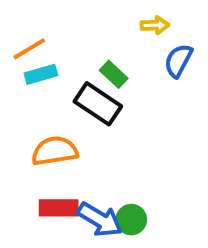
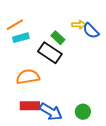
yellow arrow: (155, 25) -> (79, 25), moved
blue semicircle: (178, 61) -> (91, 31), turned -72
green circle: (131, 220) -> (83, 112), moved

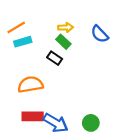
yellow arrow: (79, 25) -> (66, 27), moved
black rectangle: (50, 53) -> (55, 58), size x0.6

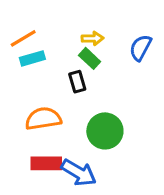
blue semicircle: (100, 34) -> (140, 48), turned 72
black rectangle: (55, 58) -> (77, 82), turned 40
green circle: (91, 123) -> (105, 131), moved, size x1.5

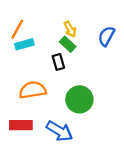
orange line: (23, 38) -> (17, 29), turned -30
yellow arrow: (93, 38) -> (70, 29), turned 63
red rectangle: (46, 163) -> (21, 125), moved

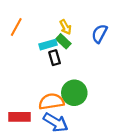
cyan rectangle: (24, 44) -> (48, 45), moved
orange semicircle: (33, 90) -> (51, 102), moved

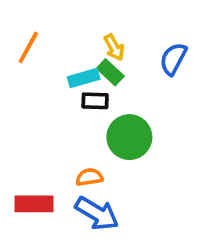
black rectangle: (55, 58) -> (95, 101), turned -72
green circle: (74, 93) -> (129, 137), moved
orange semicircle: (51, 102) -> (89, 177), size x0.6

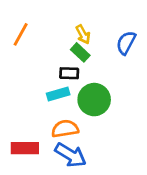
cyan rectangle: (84, 78) -> (58, 94), moved
orange semicircle: (89, 177) -> (65, 129), size x1.4

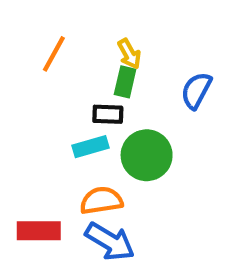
orange line: (21, 34) -> (54, 54), moved
blue semicircle: (126, 43) -> (196, 91), moved
green rectangle: (80, 52) -> (125, 82), turned 60

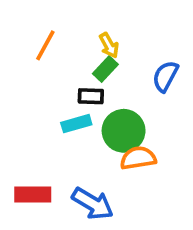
green rectangle: (125, 82) -> (105, 69), turned 30
orange semicircle: (101, 201) -> (138, 158), moved

